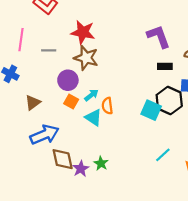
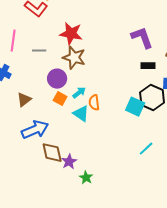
green star: (101, 163) -> (86, 178), moved

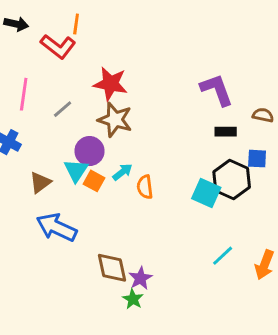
gray line: (39, 51) -> (63, 109), turned -40
cyan triangle: (81, 114) -> (76, 170), moved, turned 30
blue arrow: (35, 130) -> (57, 227), turned -132
brown diamond: (52, 153) -> (112, 268), moved
purple star: (69, 162) -> (140, 278), moved

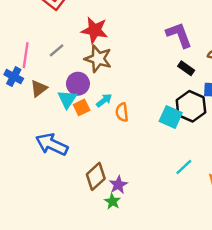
pink line: (24, 94) -> (26, 55), moved
black rectangle: (226, 132) -> (186, 68), turned 35
orange square: (94, 181) -> (82, 107), turned 35
brown triangle: (40, 182) -> (39, 88), moved
brown diamond: (112, 268) -> (96, 176), turned 60

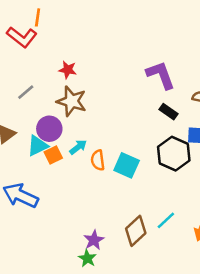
red star: (95, 30) -> (68, 70), size x0.6
cyan triangle: (67, 99) -> (38, 146), turned 30
cyan square: (171, 117) -> (127, 165), moved
brown diamond: (96, 176) -> (136, 231), moved

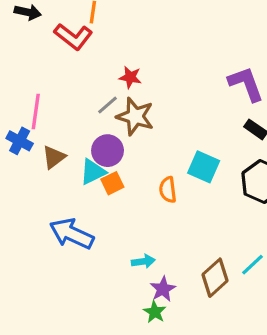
gray line: (26, 92) -> (108, 105), moved
cyan arrow: (78, 147) -> (143, 261), moved, turned 30
cyan square: (127, 165) -> (204, 167), moved

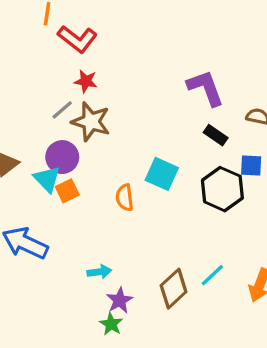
red L-shape: (73, 37) -> (77, 39), moved
cyan triangle: (93, 172) -> (47, 179), turned -48

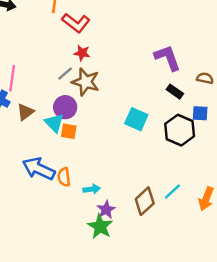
orange square: (67, 191) -> (69, 131), turned 35
orange semicircle: (125, 198) -> (64, 177), moved
green star: (111, 324) -> (100, 226), size x1.5

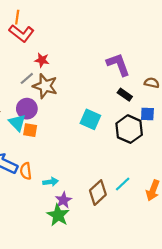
red L-shape: (76, 23) -> (21, 33), moved

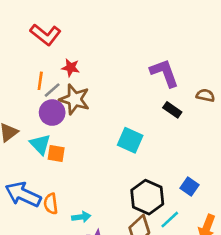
orange line: (17, 17) -> (40, 81), moved
purple circle: (27, 109) -> (52, 113), moved
blue square: (147, 114) -> (190, 187), moved, turned 32
black hexagon: (129, 129) -> (147, 197), moved

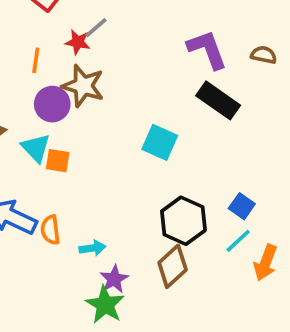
gray line: (52, 90) -> (96, 28), moved
brown semicircle: (205, 95) -> (264, 55), moved
black rectangle: (172, 110) -> (218, 100), size x1.6
cyan line: (170, 220) -> (238, 241), moved

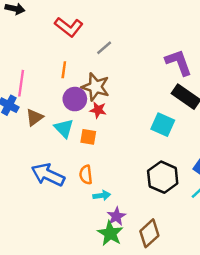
red star: (78, 42) -> (98, 110), moved
cyan square: (160, 142) -> (163, 125), moved
orange square: (58, 161) -> (88, 137), moved
orange semicircle: (50, 230) -> (86, 175), moved
brown diamond: (173, 266) -> (149, 233), moved

